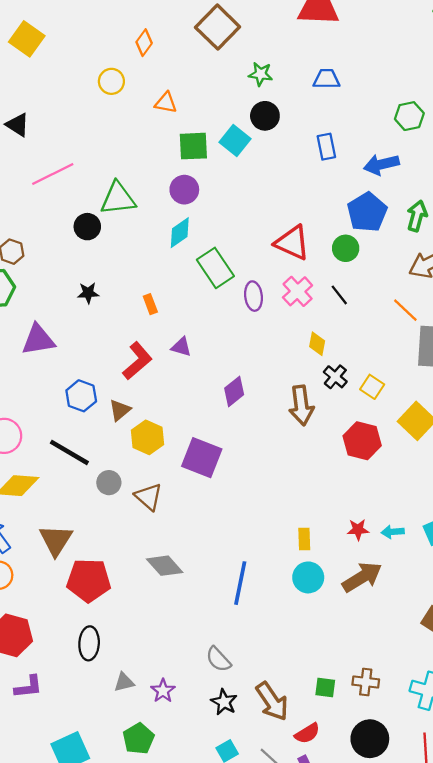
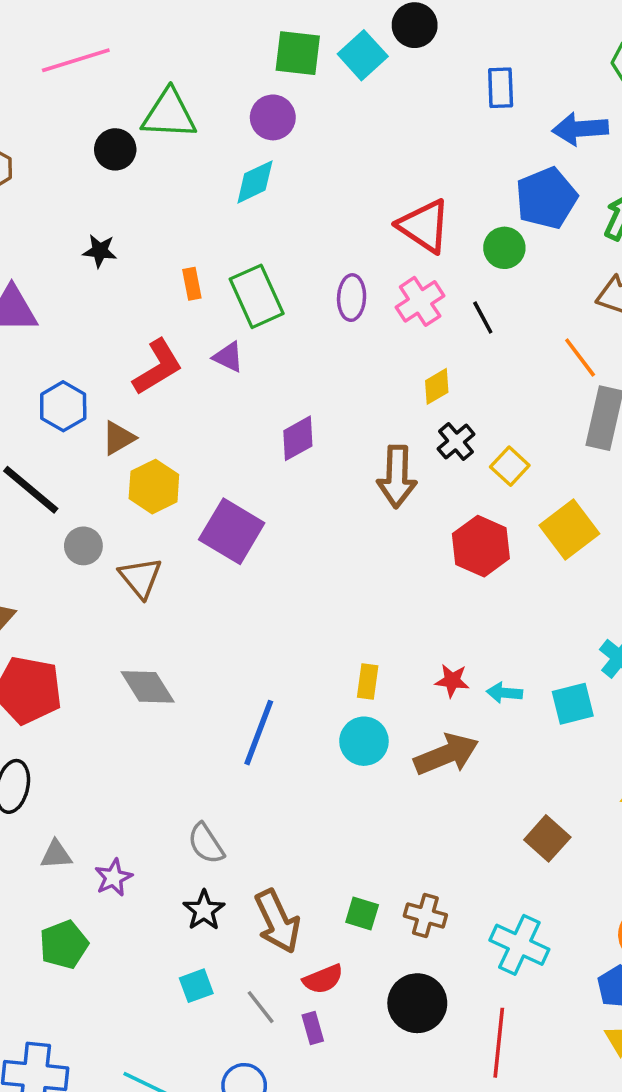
green rectangle: (215, 268) -> (257, 296), moved
yellow diamond: (317, 344) -> (437, 386), turned 40

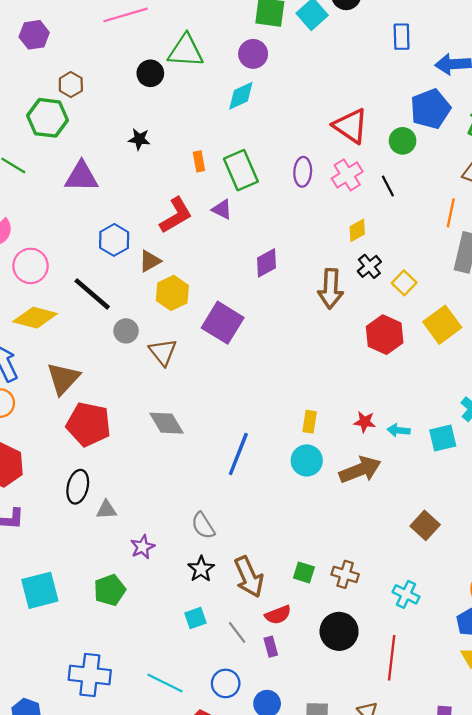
orange line: (580, 357) -> (451, 213), turned 48
gray triangle: (56, 855) -> (106, 510), moved
cyan cross: (519, 945) -> (406, 594), size x0.7

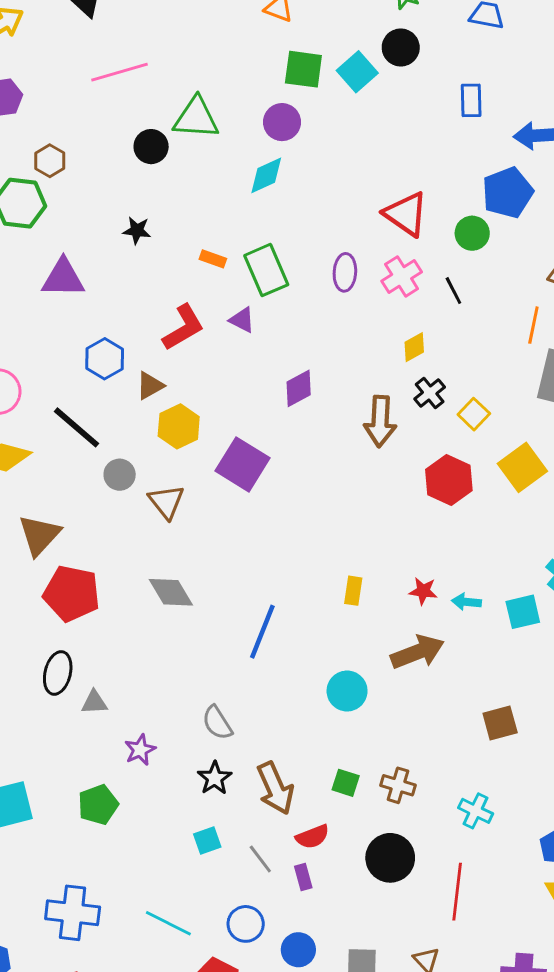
orange rectangle: (199, 161) -> (213, 259), turned -60
cyan circle: (307, 460) -> (347, 691), moved
brown square: (425, 525) -> (500, 723), turned 32

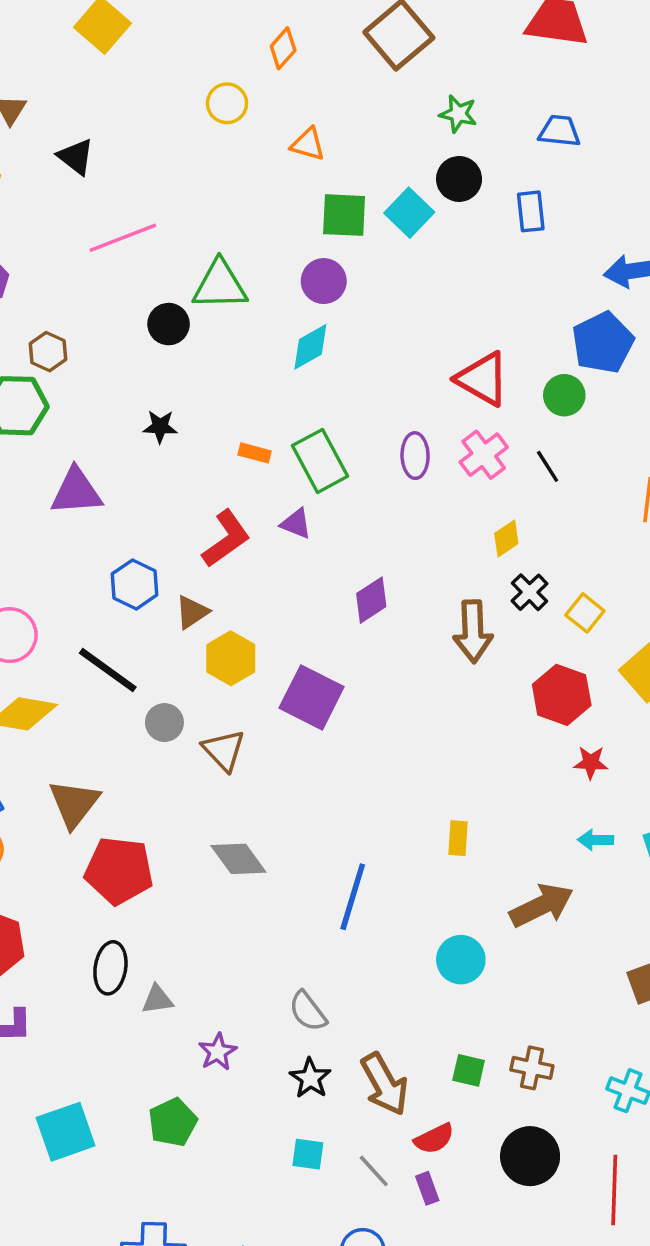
blue rectangle: (471, 100) -> (531, 211), moved
red star: (423, 591) -> (591, 763), moved
cyan square: (207, 840) -> (308, 1154), turned 32

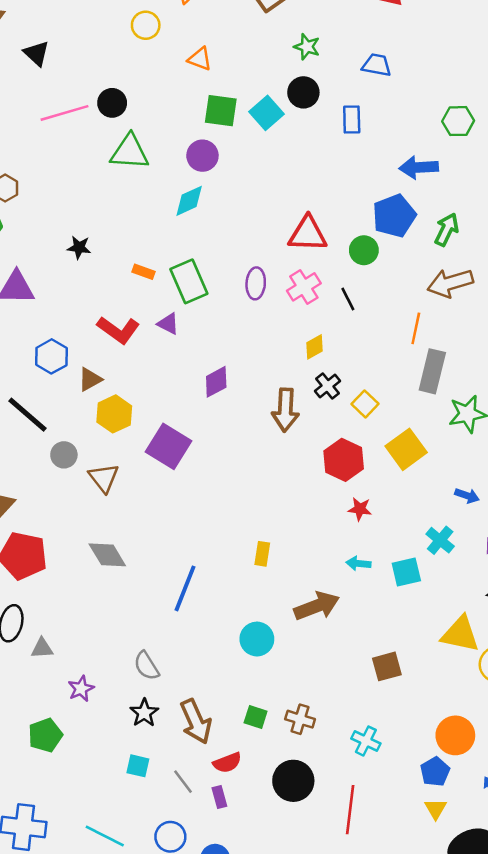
black circle: (169, 324) -> (112, 103), moved
red triangle: (483, 379) -> (308, 234), turned -33
red L-shape: (226, 539) -> (118, 330), turned 66

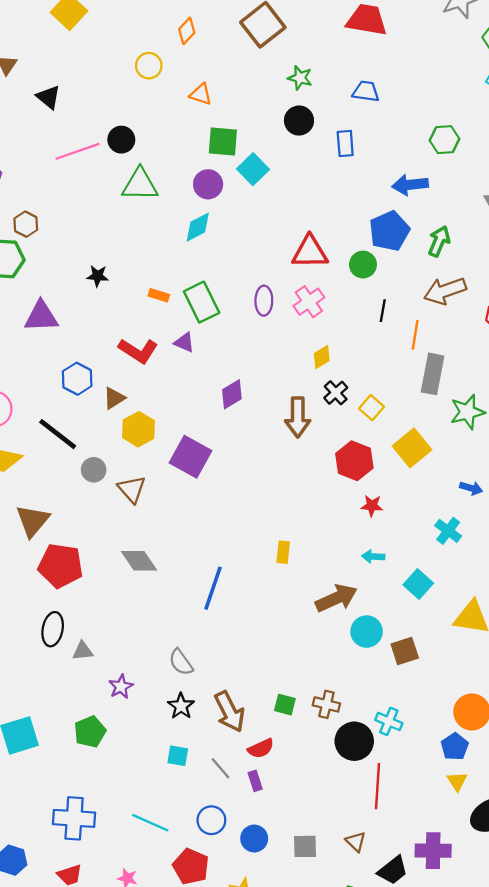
cyan square: (266, 113) -> (253, 169), moved
black line: (348, 299) -> (383, 311), moved, turned 40
cyan square: (406, 572) -> (418, 584), moved, turned -32
cyan circle: (257, 639) -> (367, 632), moved
black circle: (293, 781) -> (354, 741), moved

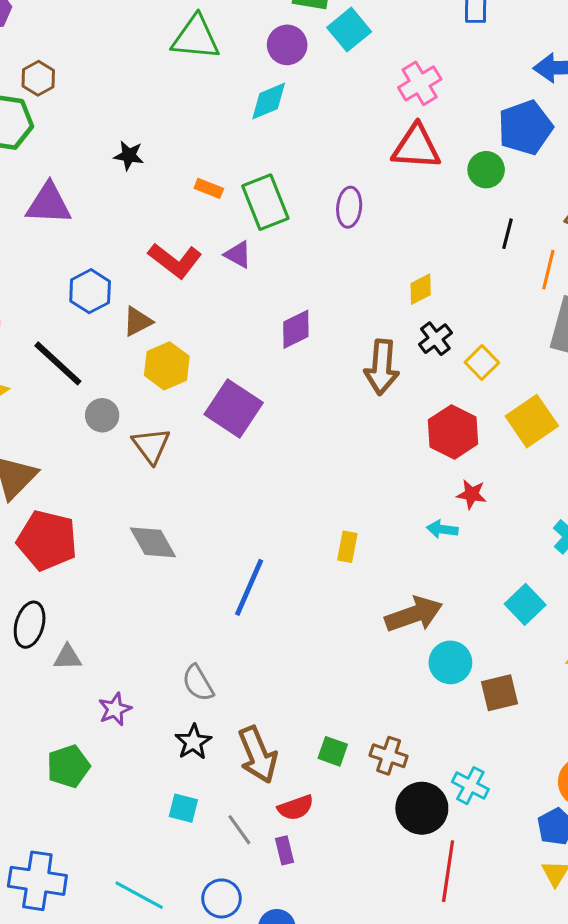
pink cross: (309, 302) -> (420, 83), moved
cyan arrow: (373, 556) -> (442, 529), moved

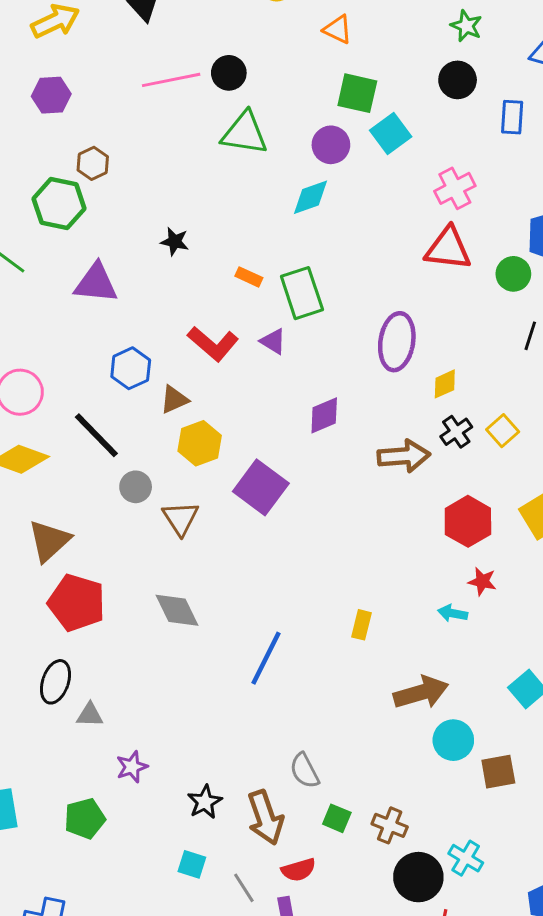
purple ellipse: (349, 207) -> (397, 342), moved, size x1.5
yellow square: (482, 363) -> (503, 431), moved
brown arrow: (382, 367) -> (404, 456), turned -102
gray semicircle: (198, 683) -> (304, 771), moved

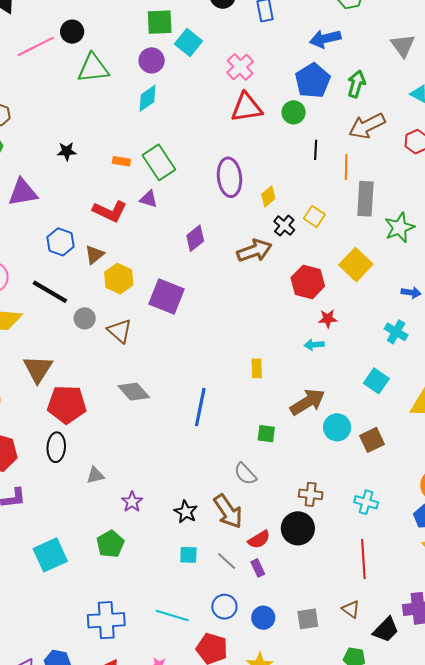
black ellipse: (55, 682) -> (56, 447), moved
green square: (337, 818) -> (266, 434), moved
black circle: (418, 877) -> (298, 528), moved

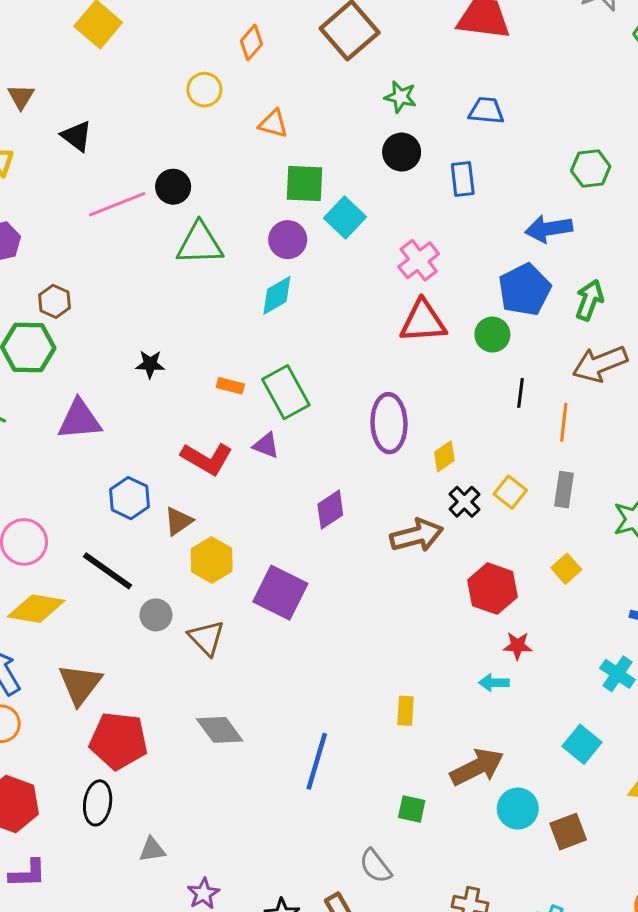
gray rectangle: (365, 199) -> (564, 490), moved, size x0.7
yellow square: (356, 265) -> (566, 569), size x0.6

